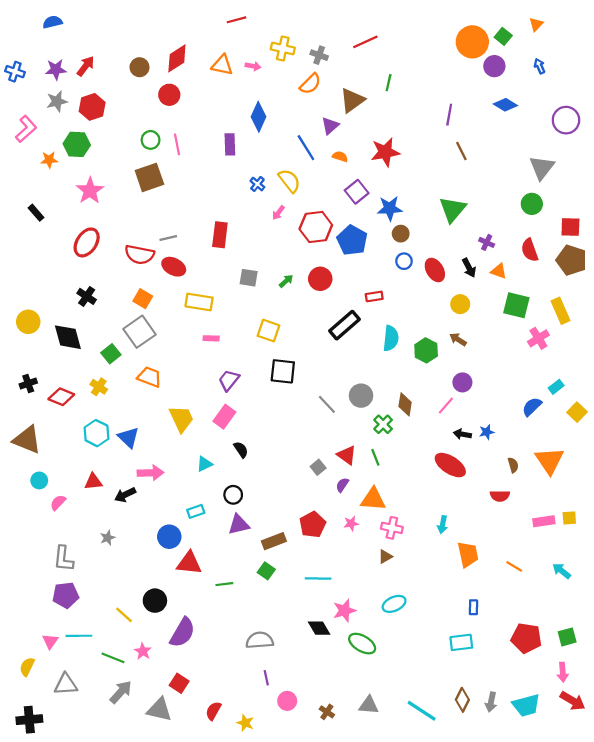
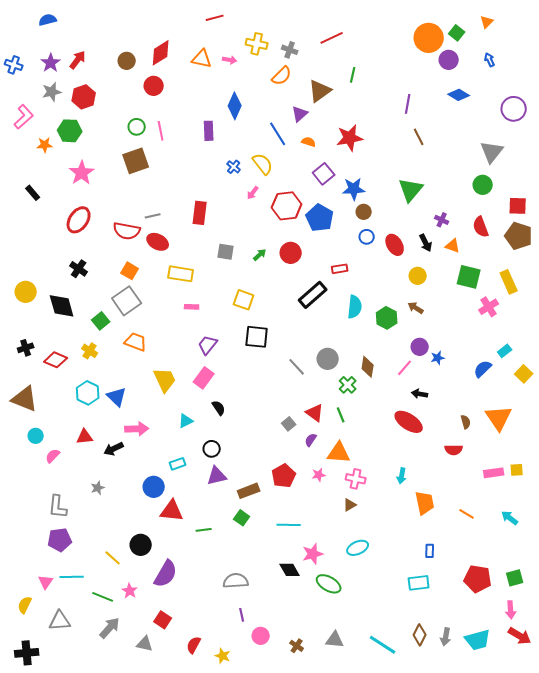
purple star: (56, 69) -> (51, 63), turned -30
blue star: (487, 432) -> (438, 358), moved
gray triangle: (159, 710) -> (145, 644), size x0.7

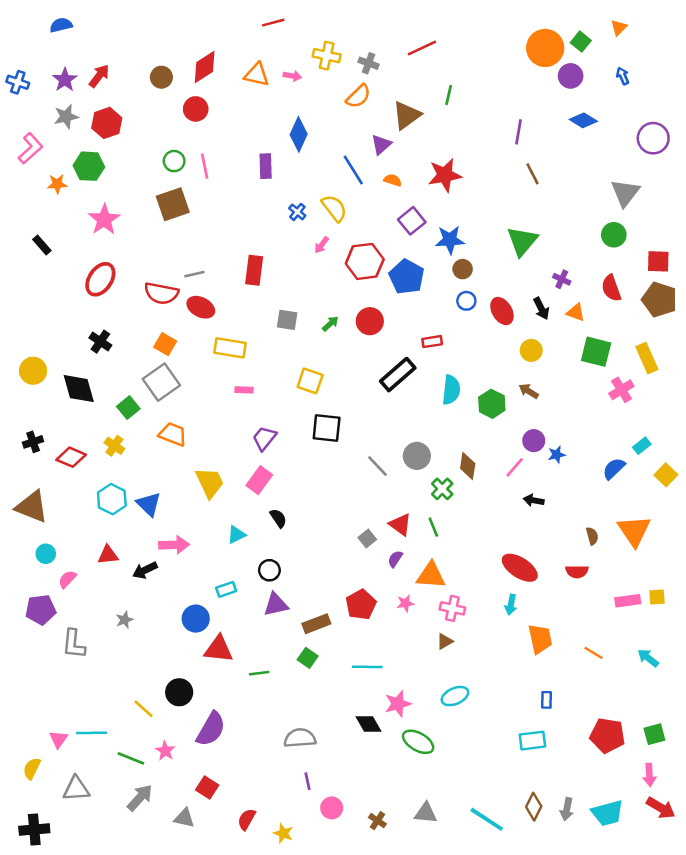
red ellipse: (409, 422) -> (520, 568), moved
purple pentagon: (60, 540) -> (41, 610), moved

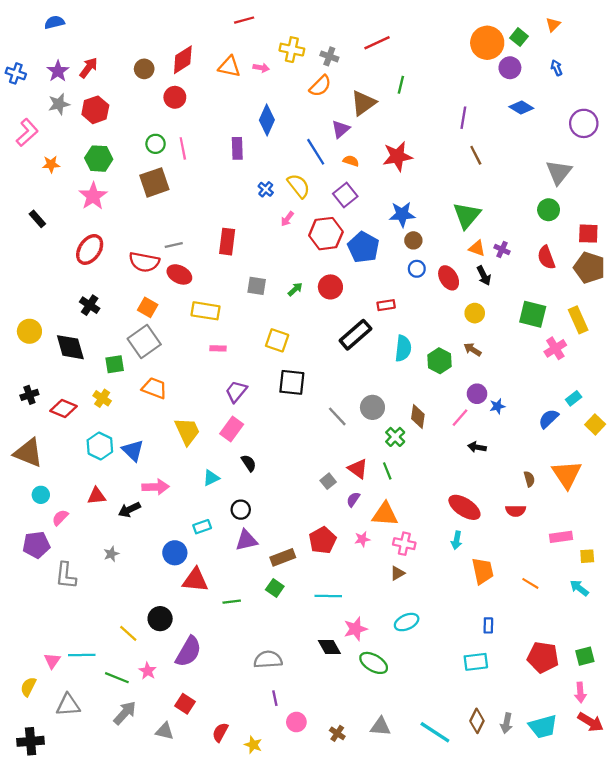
green hexagon: (89, 166) -> (99, 159), moved
purple square: (412, 221) -> (345, 195), moved
orange triangle: (576, 312) -> (477, 248), moved
green square: (128, 408) -> (115, 364), turned 30
yellow square: (657, 597) -> (587, 556), moved

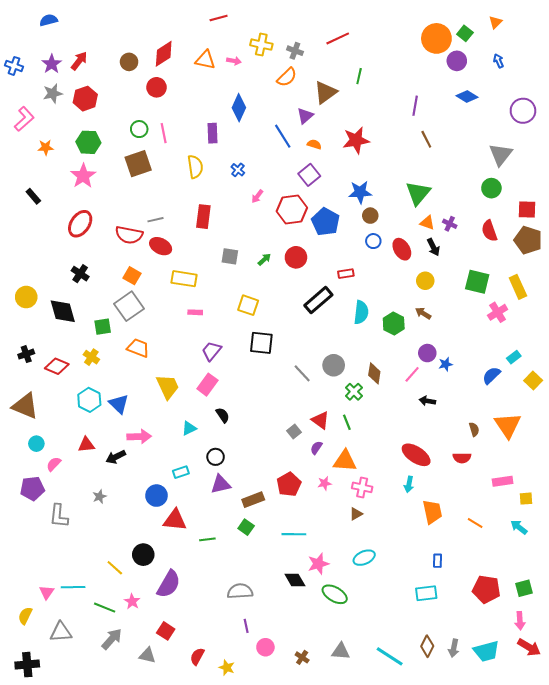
yellow semicircle: (299, 186) -> (195, 167), moved, turned 30

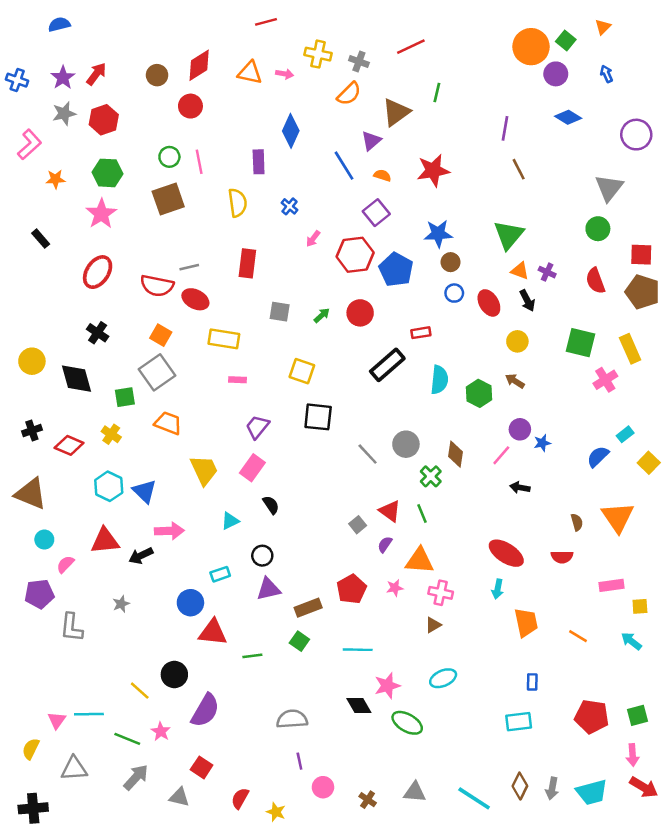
red triangle: (86, 445) -> (105, 541), size x1.4

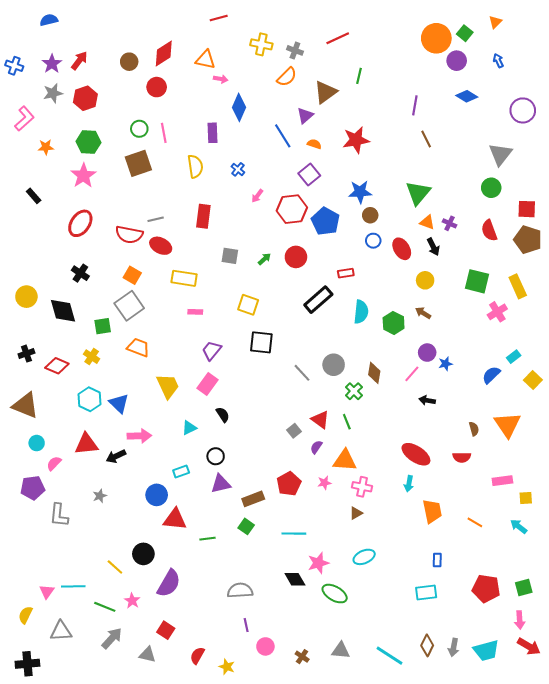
pink arrow: (285, 74) -> (221, 79), moved

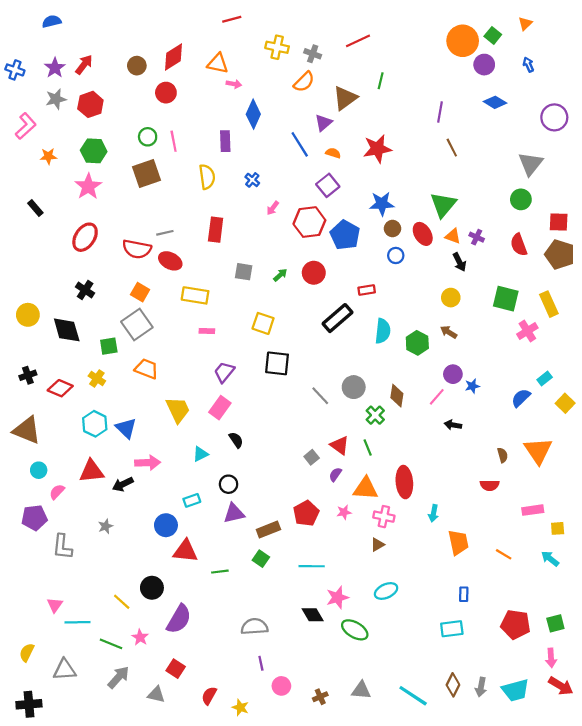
red ellipse: (402, 249) -> (423, 234), moved
red ellipse: (416, 454) -> (404, 482), moved, turned 52
pink triangle: (47, 592) -> (55, 605), moved
brown cross: (302, 657) -> (320, 697), turned 32

